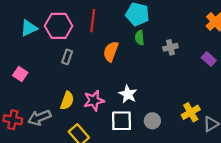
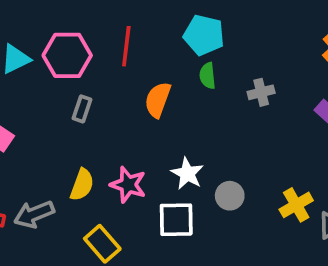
pink star: (94, 101) -> (128, 185), turned 30
gray circle: (152, 121) -> (230, 196), moved

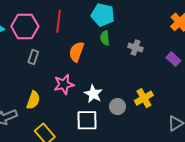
gray cross: (261, 92) -> (135, 48), turned 32
pink star: (128, 185) -> (64, 84), moved, turned -30
yellow cross: (296, 205) -> (144, 98), moved

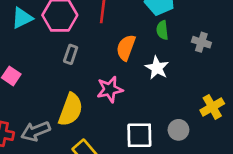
white star: (93, 94) -> (157, 68), moved
yellow semicircle: (33, 100) -> (71, 110), size x1.4
gray circle: (118, 107) -> (178, 130), moved

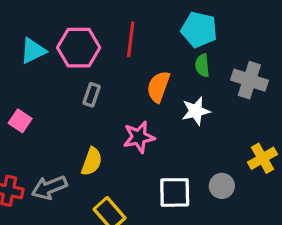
gray cross: (201, 42) -> (249, 80), size x1.5
white star: (157, 68) -> (196, 111), turned 30
yellow semicircle: (71, 110) -> (92, 161), size x0.7

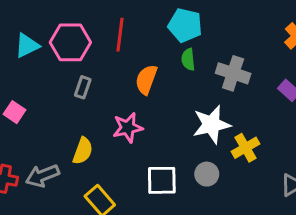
white star: (196, 111) -> (211, 125), moved, size x1.4

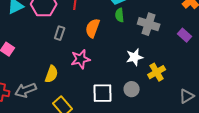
gray rectangle: (83, 87) -> (60, 33), moved
white star: (211, 125) -> (135, 57), size x0.7

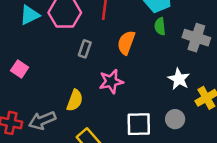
white star: (135, 57) -> (179, 79), turned -30

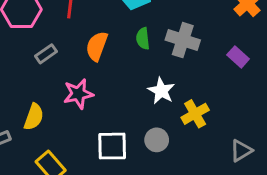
green semicircle: (160, 26) -> (143, 38), moved
gray rectangle: (85, 49) -> (46, 54), turned 36

